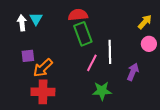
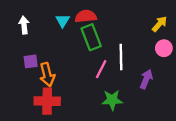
cyan triangle: (36, 19) -> (63, 21), moved
orange arrow: (43, 68) -> (47, 75), turned -60

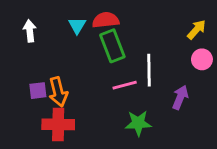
purple square: (31, 61) -> (38, 91), moved
pink line: (101, 69) -> (125, 85), turned 48

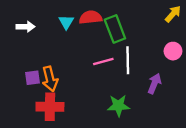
yellow arrow: (197, 30) -> (173, 14), moved
white arrow: (30, 31) -> (26, 27), turned 96
green rectangle: (112, 46) -> (115, 29), moved
pink line: (125, 85) -> (103, 61), moved

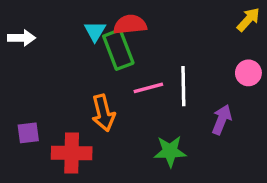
white arrow: (26, 27) -> (22, 38), moved
green rectangle: (115, 29) -> (118, 50), moved
purple square: (33, 78) -> (28, 133), moved
orange arrow: (50, 79) -> (103, 113), moved

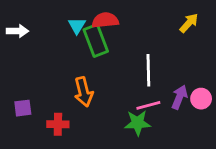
yellow arrow: (248, 20) -> (189, 23), moved
pink circle: (248, 73) -> (201, 99), moved
pink line: (148, 88) -> (148, 105), moved
red cross: (72, 153) -> (58, 124), size x0.7

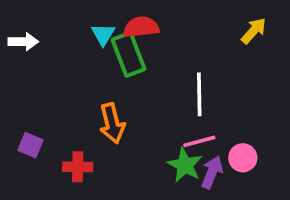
purple arrow: (179, 97) -> (212, 172), moved
pink circle: (201, 99) -> (243, 158), moved
purple square: (23, 108) -> (30, 145), turned 30
green star: (138, 123) -> (185, 165), turned 30

